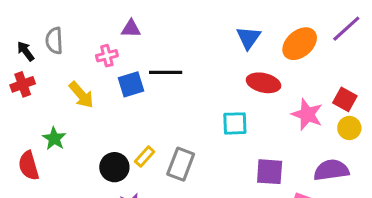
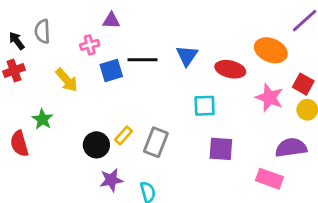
blue triangle: (248, 38) -> (187, 56), moved
orange ellipse: (300, 44) -> (271, 50), moved, turned 64
purple square: (270, 172) -> (221, 149), moved

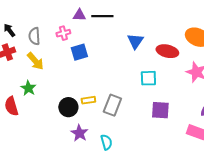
gray semicircle: (42, 31) -> (34, 36), moved
black line: (142, 60) -> (102, 16), moved
yellow arrow: (67, 80) -> (35, 61), moved
yellow rectangle: (123, 135) -> (88, 100), turned 40
purple star: (111, 180) -> (79, 133), turned -30

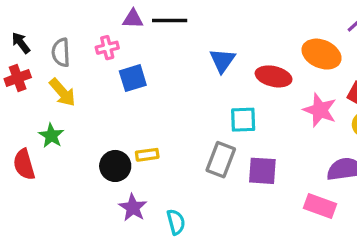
gray rectangle: (112, 105) -> (221, 160), moved

